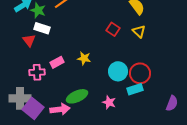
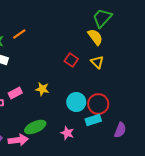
purple semicircle: (172, 103) -> (120, 130), moved

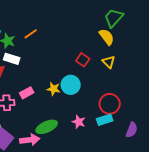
cyan circle: (76, 102) -> (71, 85), moved
pink star: (67, 133) -> (79, 122), moved

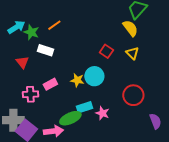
white rectangle: (12, 59) -> (45, 50), moved
cyan rectangle: (105, 120) -> (84, 107), moved
purple semicircle: (132, 130) -> (155, 121), turned -42

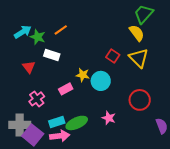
yellow triangle: (132, 53) -> (139, 58), size x1.5
yellow star: (77, 80) -> (83, 75), moved
pink rectangle: (50, 84) -> (66, 89), moved
pink cross: (30, 94) -> (37, 99), turned -35
cyan rectangle: (84, 107) -> (57, 122), moved

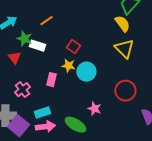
green star: (38, 37) -> (24, 39), moved
red square: (113, 56) -> (73, 47), moved
pink rectangle: (66, 89) -> (51, 80), turned -48
green ellipse: (77, 123) -> (75, 125), moved, turned 55

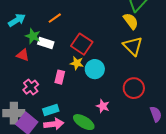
red square: (73, 47) -> (82, 44), size x1.5
red triangle: (14, 58) -> (23, 55), turned -32

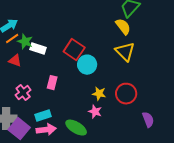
orange line: (55, 18) -> (12, 39), moved
yellow star: (77, 63) -> (99, 94), moved
cyan circle: (95, 69) -> (87, 65), moved

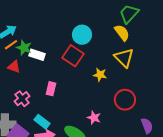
cyan circle: (87, 65) -> (82, 35), moved
yellow star: (99, 94) -> (100, 75), moved
cyan rectangle: (43, 116) -> (42, 122), turned 56

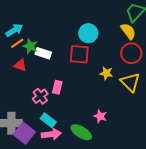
red square: (73, 56) -> (79, 54), turned -30
yellow triangle: (124, 58) -> (130, 82), moved
pink cross: (22, 99) -> (40, 96), moved
red circle: (125, 100) -> (131, 53), moved

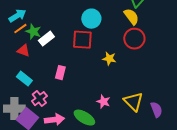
white rectangle: (43, 53) -> (46, 39), turned -56
yellow triangle: (130, 82) -> (133, 102), moved
pink cross: (40, 96) -> (39, 99), moved
cyan rectangle: (48, 120) -> (24, 79), moved

